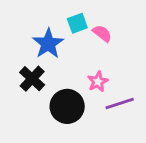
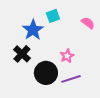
pink semicircle: (102, 33) -> (88, 23), moved
purple line: (120, 103) -> (71, 79), moved

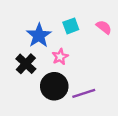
cyan square: (53, 16) -> (71, 26), moved
pink star: (67, 56) -> (60, 57), moved

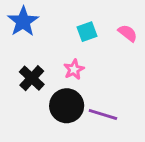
blue star: (39, 35) -> (23, 21), moved
purple line: (84, 93) -> (103, 114), turned 35

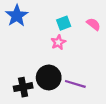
pink star: (74, 69) -> (58, 42), moved
black cross: (32, 78) -> (23, 87), moved, turned 36

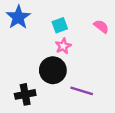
cyan square: (64, 23) -> (60, 25), moved
black circle: (49, 77) -> (53, 70), moved

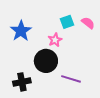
blue star: (18, 17) -> (21, 31), moved
cyan square: (60, 25) -> (67, 22), moved

